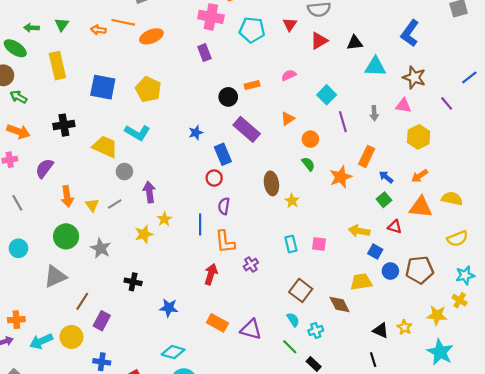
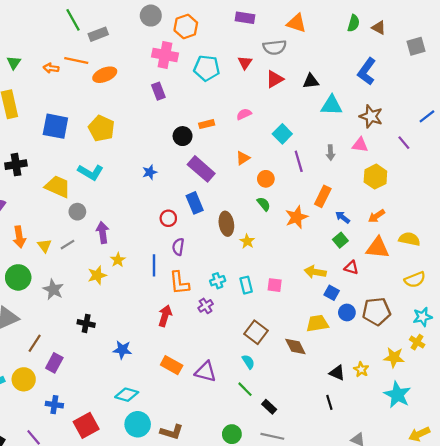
blue rectangle: (223, 154) -> (195, 203), moved
cyan cross: (316, 330) -> (218, 281), moved

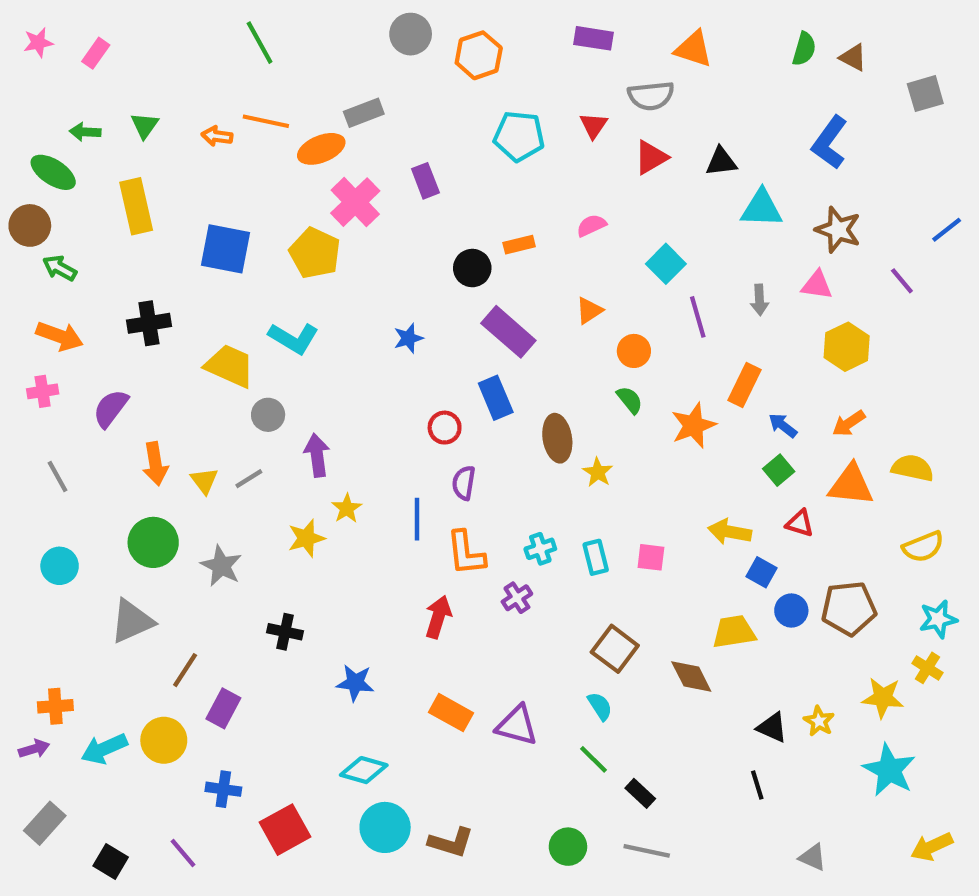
gray rectangle: (98, 34) -> (364, 113), moved
pink cross: (165, 55) -> (355, 202), moved, turned 35

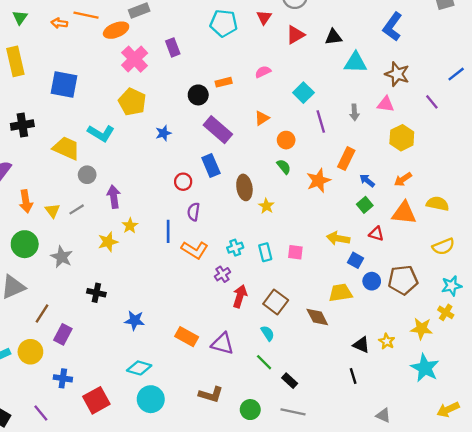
yellow pentagon: (315, 253) -> (132, 102), moved
orange L-shape: (466, 553) -> (195, 250), turned -52
red arrow: (438, 617) -> (240, 296), moved
brown L-shape: (451, 842) -> (211, 395), moved

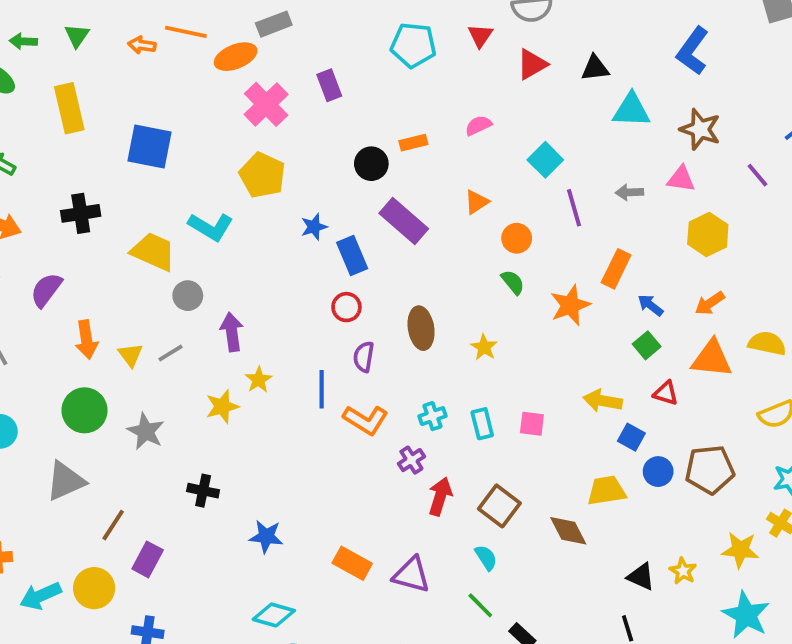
gray arrow: (354, 112) -> (629, 192), turned 91
blue rectangle: (211, 165) -> (352, 255), moved
brown ellipse: (244, 187) -> (421, 328), moved

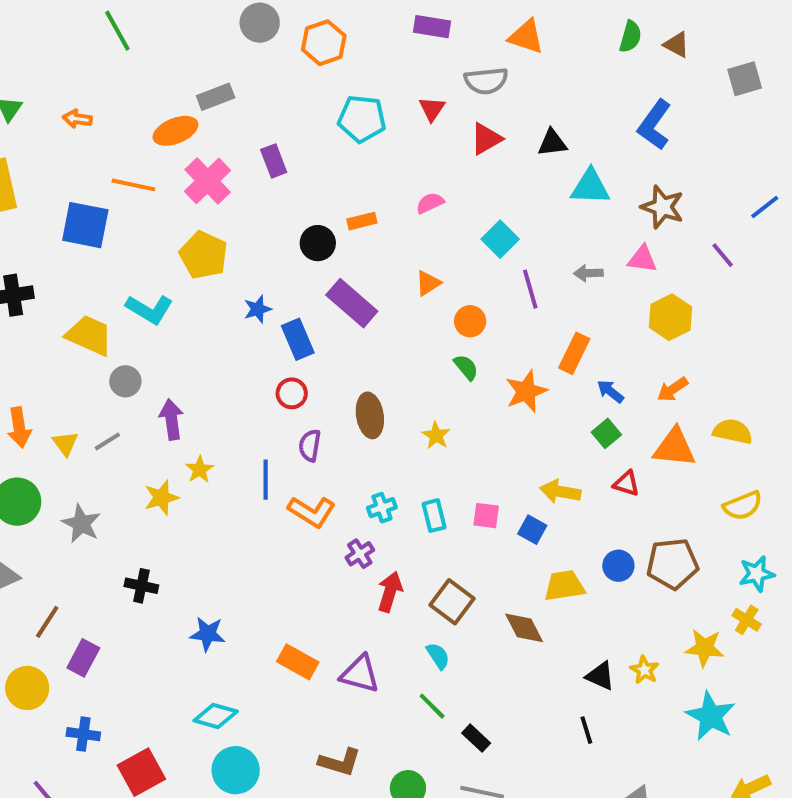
orange line: (186, 32) -> (133, 185), moved
blue square: (631, 437) -> (532, 530), moved

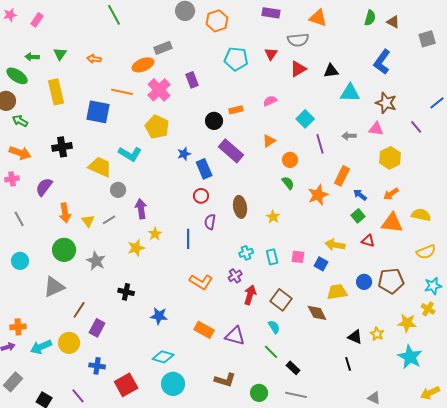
orange L-shape: (312, 512) -> (201, 282), moved

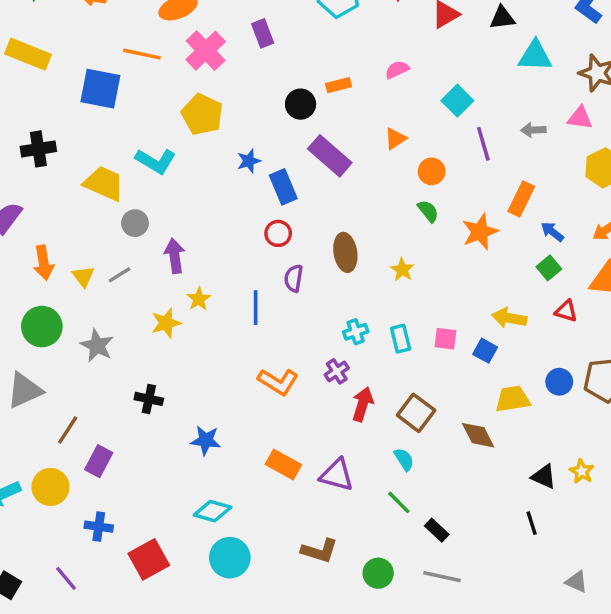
yellow rectangle: (56, 92) -> (28, 54), turned -55

